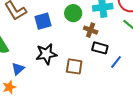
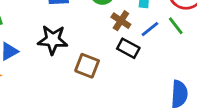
blue line: (116, 62) -> (150, 29), moved

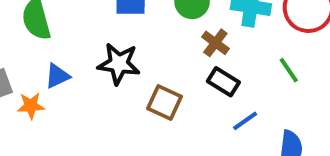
green line: (176, 26) -> (289, 70), moved
blue line: (150, 29) -> (245, 121), moved

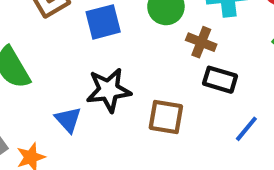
blue triangle: (57, 76) -> (68, 120), moved, turned -32
blue line: (245, 121) -> (246, 129), moved

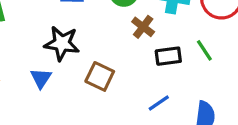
black rectangle: (220, 80) -> (168, 56), moved, turned -40
blue triangle: (68, 120) -> (41, 78), moved

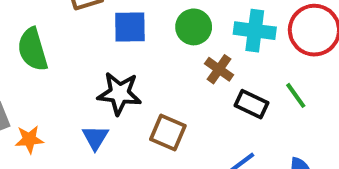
black rectangle: (168, 56) -> (252, 104), turned 35

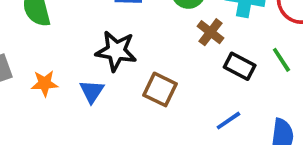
orange star: (29, 139) -> (45, 83), moved

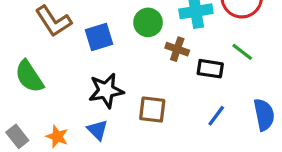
orange star: (45, 83) -> (57, 137), turned -30

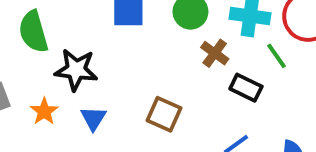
green line: (242, 52) -> (276, 56), moved
black star: (106, 91) -> (76, 70), moved

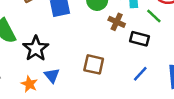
black star: (76, 70) -> (36, 48), turned -30
orange star: (44, 111) -> (29, 84), moved

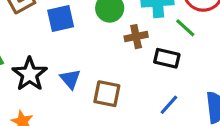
brown cross: (117, 22) -> (136, 37), turned -35
blue triangle: (52, 75) -> (70, 79), moved

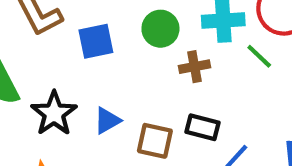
black rectangle: (167, 58) -> (203, 127), moved
blue triangle: (70, 79) -> (107, 121), turned 40

